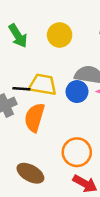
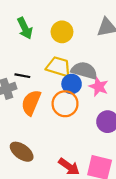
yellow trapezoid: (43, 85) -> (59, 67), moved
orange circle: (77, 152) -> (65, 104), moved

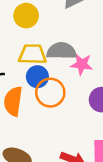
blue circle: (72, 84) -> (37, 77), moved

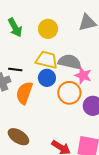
orange circle: (50, 93) -> (69, 93), moved

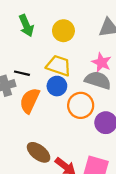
gray semicircle: (70, 62) -> (98, 80), moved
pink star: (83, 75) -> (102, 62), moved
brown ellipse: (18, 137) -> (39, 152), moved

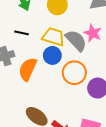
black line: (22, 73) -> (22, 33), moved
gray semicircle: (98, 80) -> (76, 40), moved, turned 30

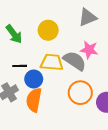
blue circle: (52, 55) -> (34, 79), moved

